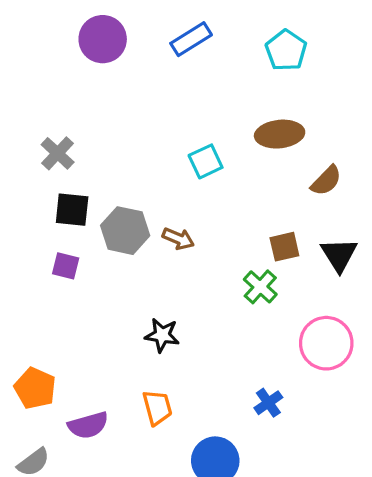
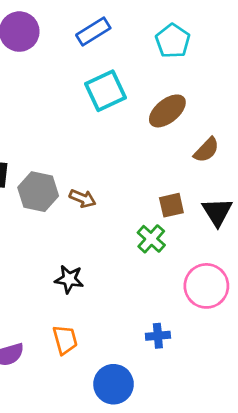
brown ellipse: (280, 134) -> (167, 111), turned -33
cyan square: (206, 161) -> (105, 91), moved, size x1.4
blue cross: (268, 403) -> (158, 336), turned 30

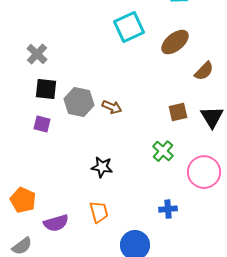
green cross: (151, 239) -> (163, 151), moved

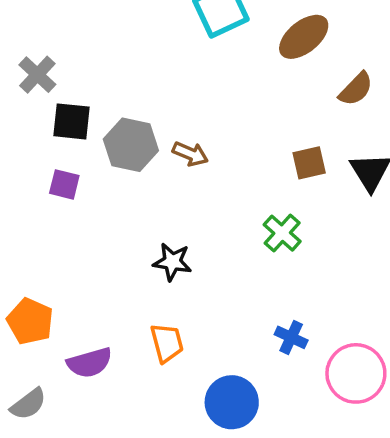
gray cross: (37, 54) -> (37, 75), moved
pink circle: (204, 172) -> (356, 373), moved
blue cross: (168, 209) -> (291, 337), turned 30

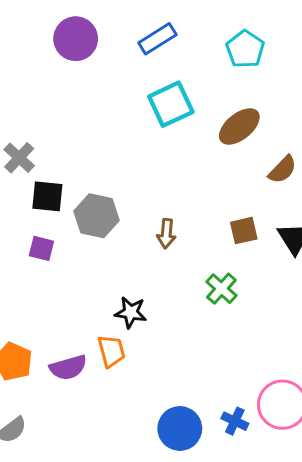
brown arrow: (190, 154) -> (166, 234), moved, turned 72
blue cross: (291, 337) -> (235, 421), moved
orange trapezoid: (167, 343) -> (111, 351), moved
purple semicircle: (90, 363) -> (68, 367), moved

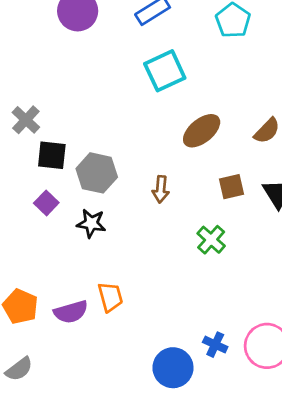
brown ellipse: (239, 126) -> (202, 131), moved
purple square: (41, 248) -> (46, 203), turned 30
black star: (131, 312) -> (91, 223), moved
blue cross: (235, 421) -> (215, 345), moved

